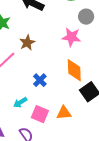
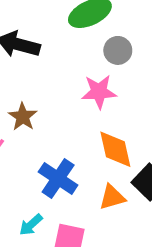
blue cross: (40, 80) -> (58, 178), size x1.5
orange triangle: (64, 113) -> (112, 197), moved

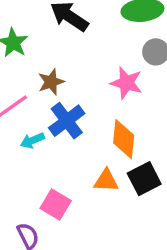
blue cross: (58, 178) -> (67, 121), moved
cyan arrow: (31, 225) -> (32, 140), moved

